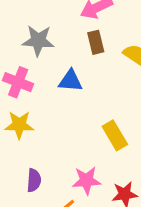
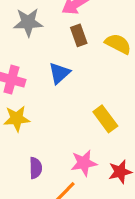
gray star: (38, 41) -> (28, 22), moved
blue triangle: (71, 81) -> (59, 73), turned -40

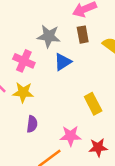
gray star: (28, 22) -> (49, 36), moved
purple semicircle: (36, 168) -> (32, 124), moved

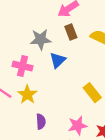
yellow star: (23, 92) -> (27, 95), turned -30

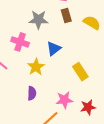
blue triangle: (58, 60) -> (54, 49), moved
yellow star: (27, 95) -> (36, 67), moved

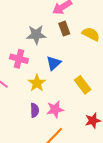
pink star: (64, 100) -> (55, 109), moved

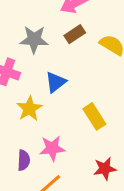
brown rectangle: (64, 29) -> (75, 34), turned 72
purple semicircle: (35, 110) -> (24, 160), moved

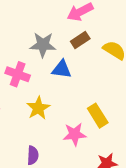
blue triangle: (56, 82) -> (62, 69), moved, turned 45
pink star: (52, 148) -> (75, 134), moved

